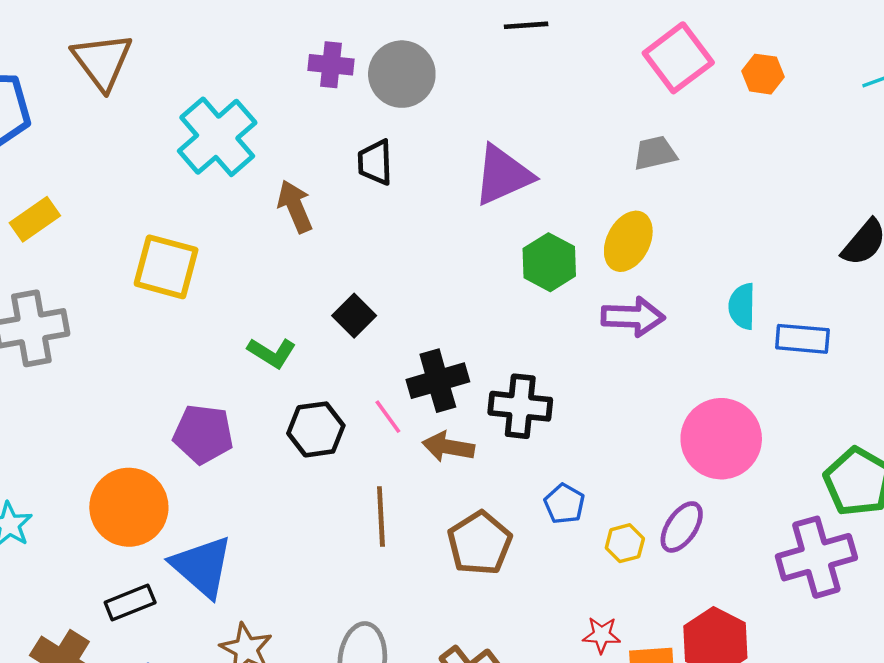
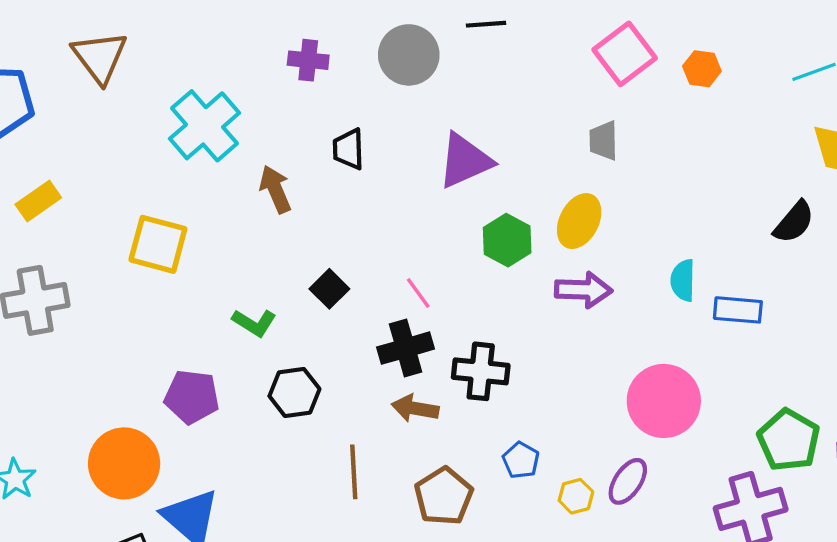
gray circle: (402, 74) -> (409, 55), moved
gray trapezoid: (655, 153) -> (603, 141), turned -78
pink line: (388, 417) -> (418, 293), moved

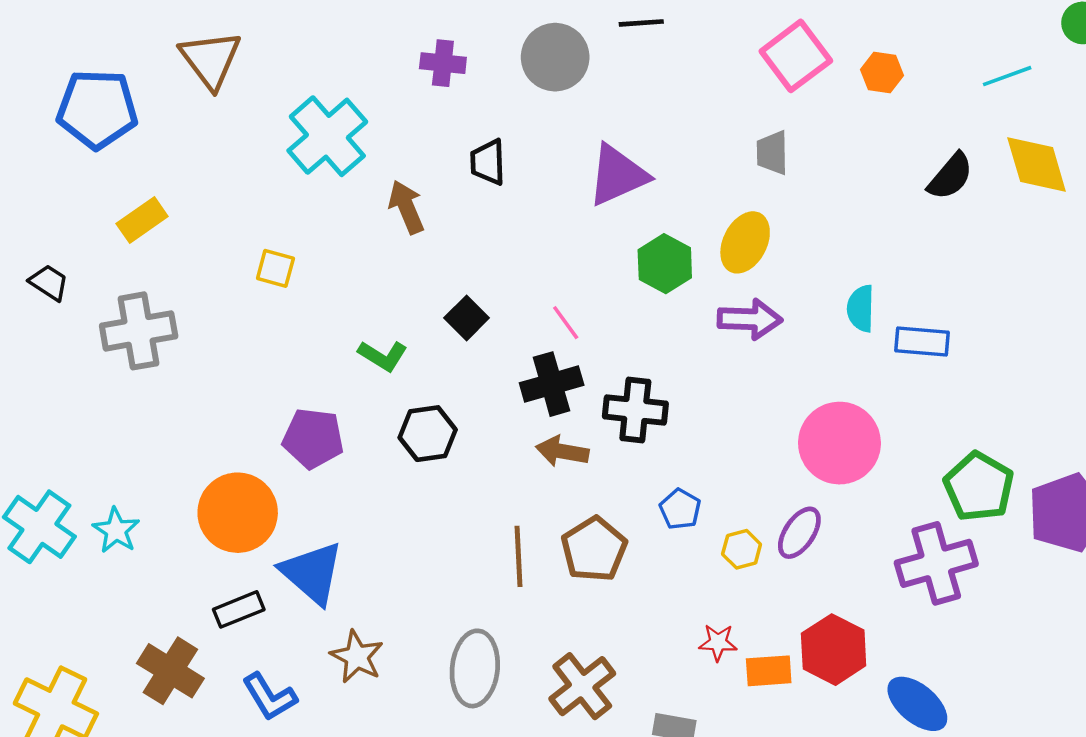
black semicircle: (794, 222) -> (950, 176), moved
yellow square: (158, 244) -> (275, 268), size x0.6
brown line: (354, 472) -> (519, 556), moved

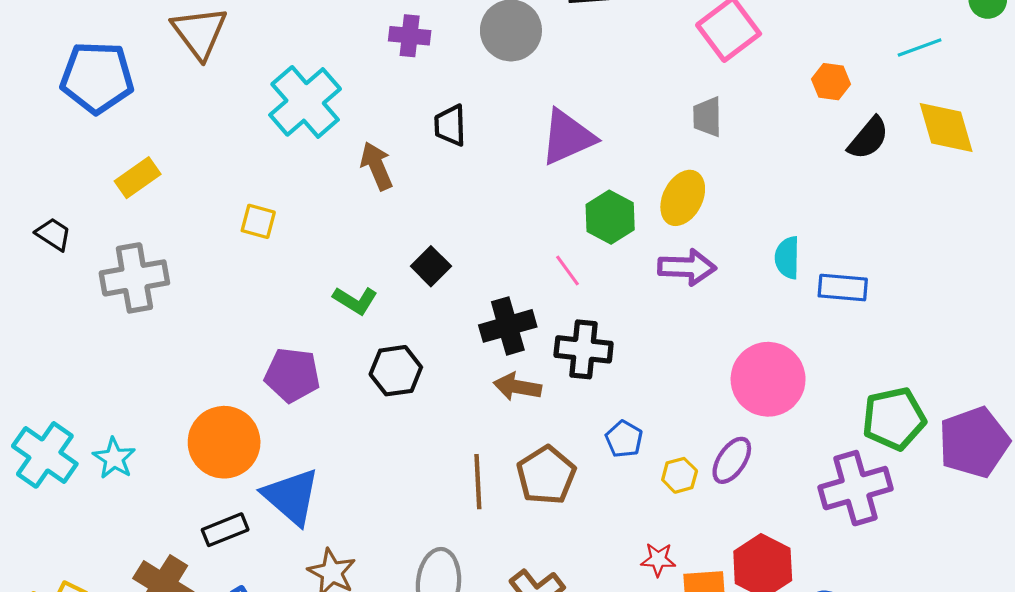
orange hexagon: (882, 72) -> (831, 82), moved
pink line: (566, 323) -> (568, 270), moved
green pentagon: (979, 487) -> (894, 419), turned 30

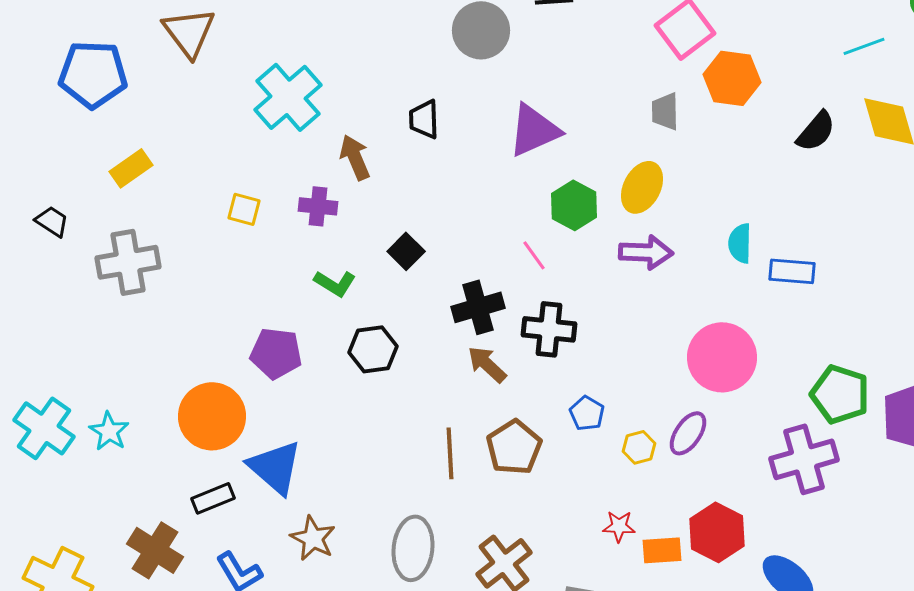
purple cross: (410, 36) -> (318, 206), moved
orange hexagon: (831, 82) -> (732, 78), moved, size x1.6
brown arrow: (517, 387) -> (487, 364), turned 33
green pentagon: (894, 419) -> (840, 394), turned 30

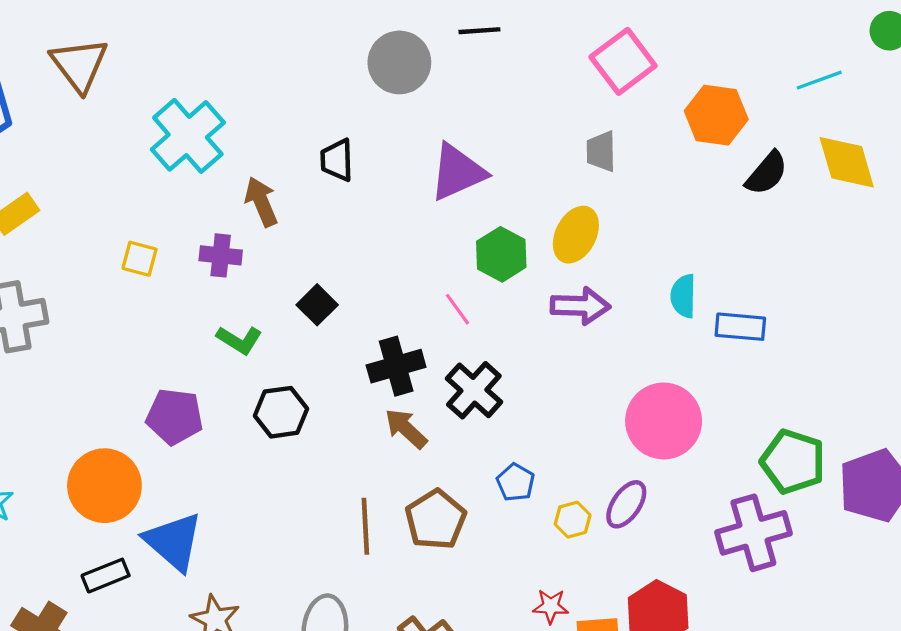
orange hexagon: (732, 78) -> (716, 115), moved
black cross: (549, 329) -> (474, 390), turned 36

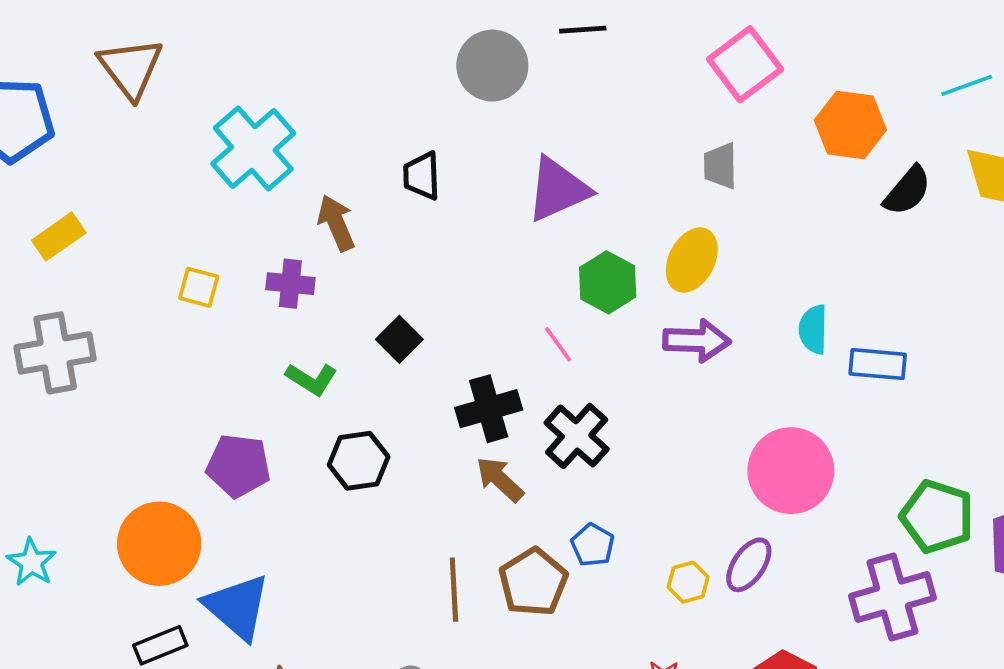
blue pentagon: (516, 482) -> (593, 545), moved

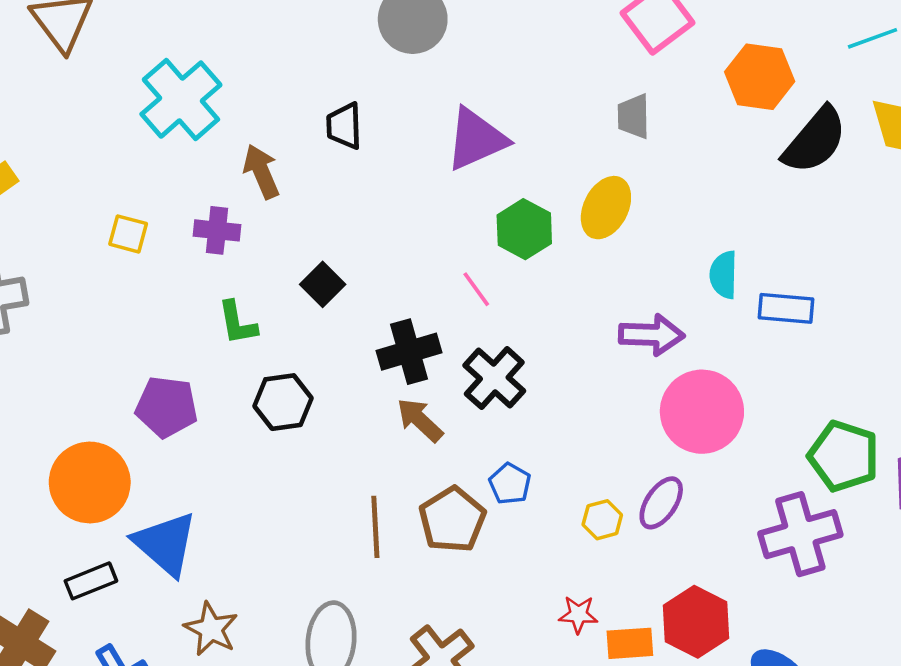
black semicircle: (907, 191) -> (815, 140), size x1.4
purple arrow: (697, 341) -> (652, 335), moved
green L-shape: (311, 379) -> (237, 323), turned 48

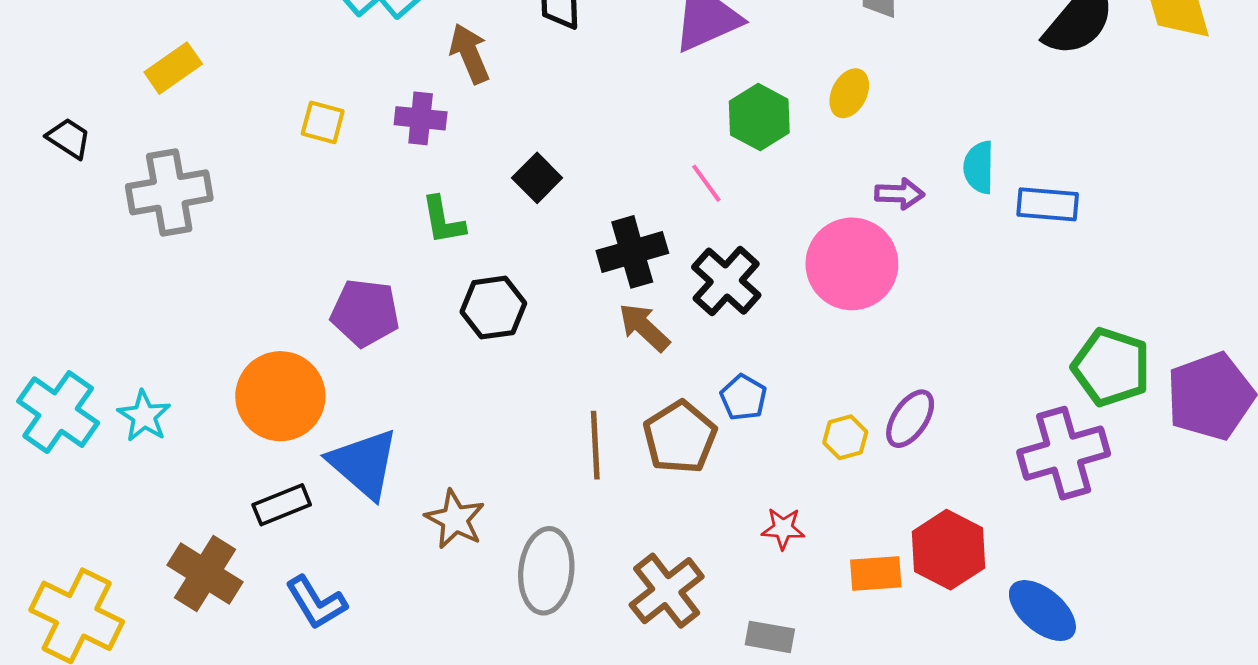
yellow ellipse: (606, 208) -> (849, 93), size x0.7
purple arrow: (652, 335) -> (900, 194), moved, size x0.7
pink circle: (702, 412) -> (852, 264), moved
red star: (578, 615) -> (783, 528), moved
brown star: (211, 629) -> (455, 519), moved

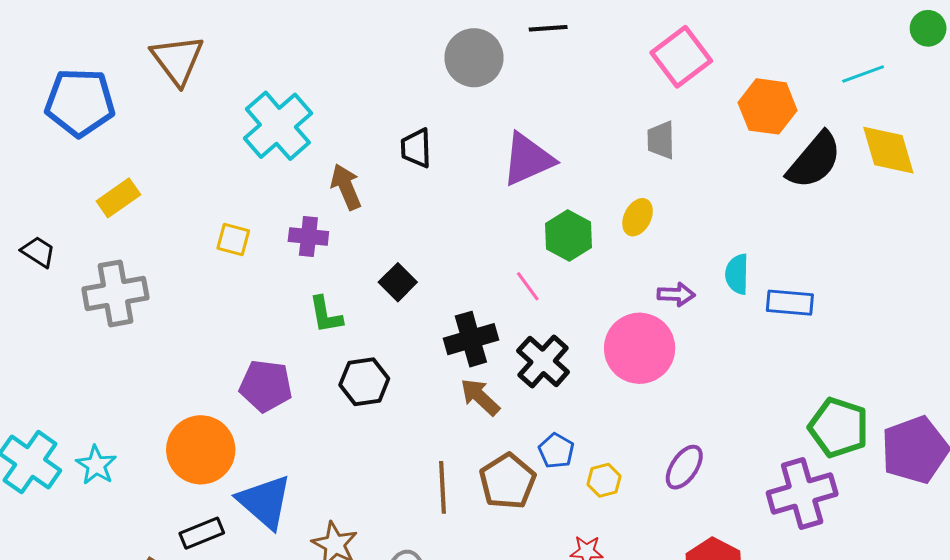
yellow hexagon: (845, 437) -> (604, 480), moved

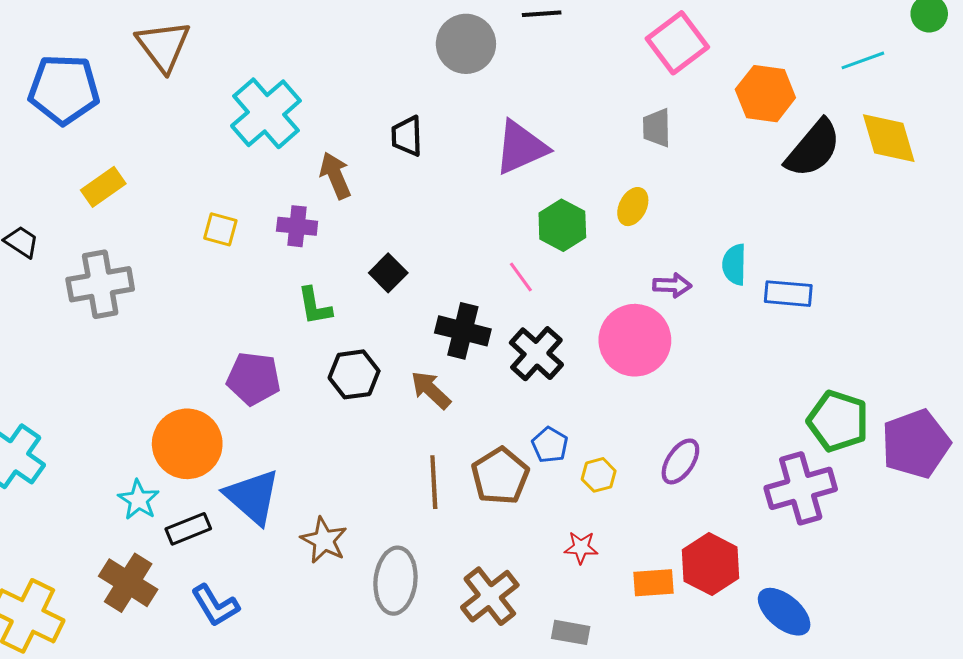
black cross: (471, 339) -> (463, 331), turned 30
brown arrow: (480, 397) -> (431, 390), moved
cyan star: (96, 465) -> (138, 500), moved

